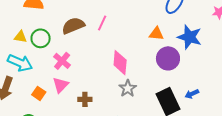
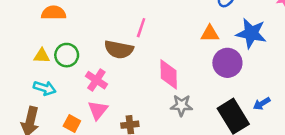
brown semicircle: (73, 26) -> (119, 49), moved, turned -140
cyan arrow: (20, 63) -> (45, 88), size x0.7
gray star: (128, 88) -> (181, 105), turned -30

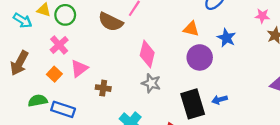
blue star: (251, 33) -> (226, 38), size x0.7
pink cross: (96, 80) -> (59, 45), moved
cyan arrow: (45, 88) -> (23, 20), moved

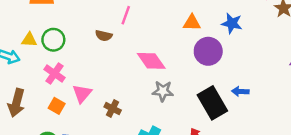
brown semicircle: (111, 22) -> (104, 36), size x0.6
pink diamond: (147, 54) -> (151, 61), turned -36
brown cross: (103, 88) -> (113, 108), turned 32
blue arrow: (220, 100) -> (240, 91), turned 32

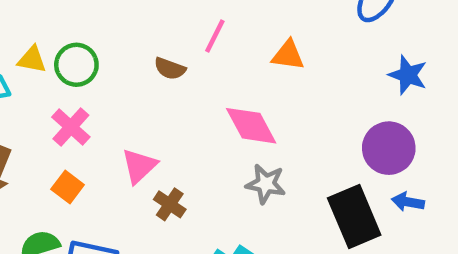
orange triangle: (192, 23) -> (288, 55), moved
purple circle: (208, 51) -> (389, 148), moved
pink triangle: (82, 94) -> (139, 166), moved

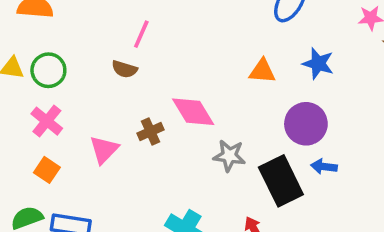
pink line: (215, 36) -> (141, 34), moved
orange triangle: (288, 55) -> (262, 71), moved
gray star: (266, 184) -> (229, 156), moved
brown cross: (170, 204) -> (150, 132), moved, turned 35

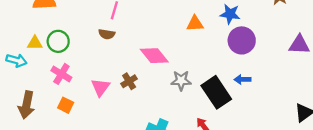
purple circle: (306, 124) -> (242, 40), moved
brown cross: (150, 132) -> (129, 81), moved

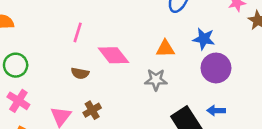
brown semicircle: (107, 34) -> (80, 73), moved
pink diamond: (154, 56) -> (113, 55), moved
gray star: (181, 81) -> (156, 80), moved

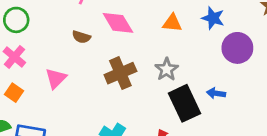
purple circle: (216, 68) -> (237, 48), moved
gray star: (156, 80) -> (167, 69), moved, turned 30
brown cross: (92, 110) -> (120, 73), moved, size x1.6

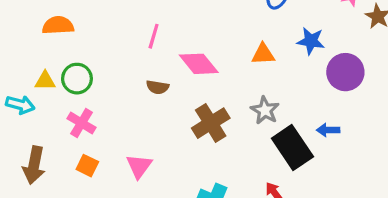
pink triangle: (56, 78) -> (139, 166), moved

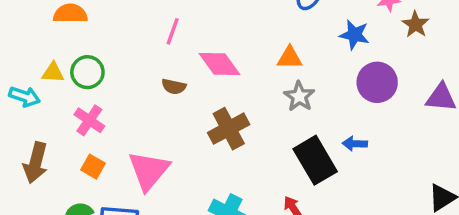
blue star: (311, 41) -> (354, 35), moved
gray star: (265, 110) -> (299, 96), moved
pink triangle: (139, 166) -> (149, 171), size x1.5

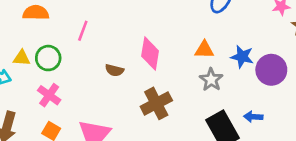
pink line: (173, 31) -> (83, 31), moved
blue star: (354, 35) -> (242, 57), moved
pink diamond: (220, 64) -> (150, 54), turned 44

